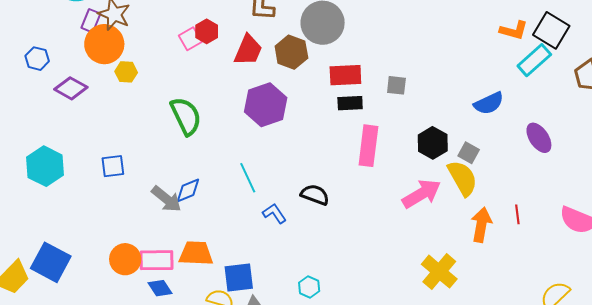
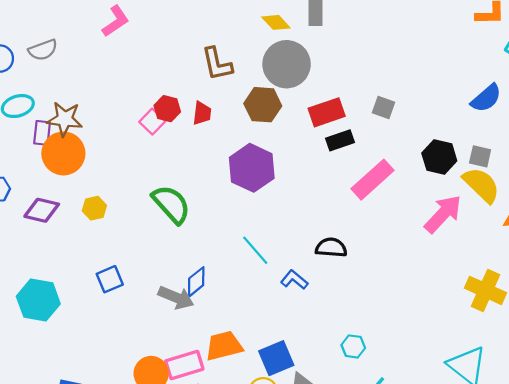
red trapezoid: (248, 50) -> (202, 113), moved, size x0.7
yellow hexagon: (126, 72) -> (94, 208), moved
gray square: (396, 85) -> (384, 108), turned 30
pink rectangle: (368, 146) -> (372, 180), turned 57

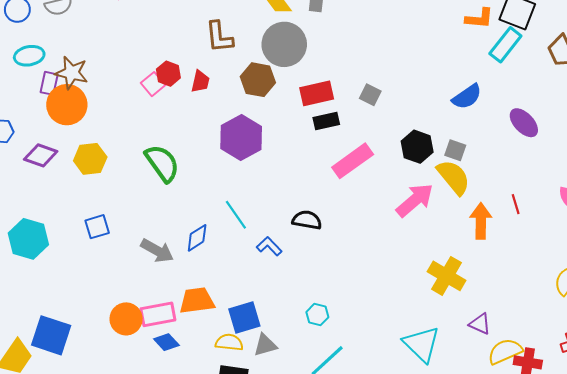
yellow hexagon: (94, 208) -> (90, 159), size x1.4
blue diamond: (196, 282) -> (197, 238), moved

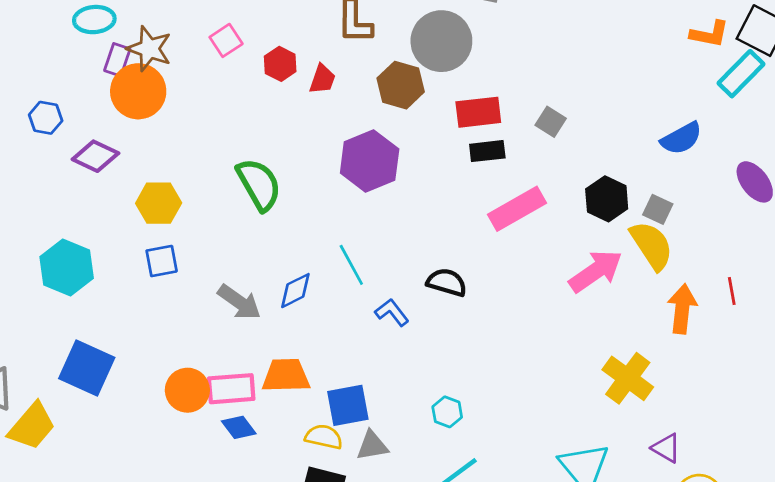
pink square: (153, 84) -> (226, 40), moved
yellow hexagon: (90, 159) -> (159, 203), moved
blue square: (51, 335) -> (87, 368), moved

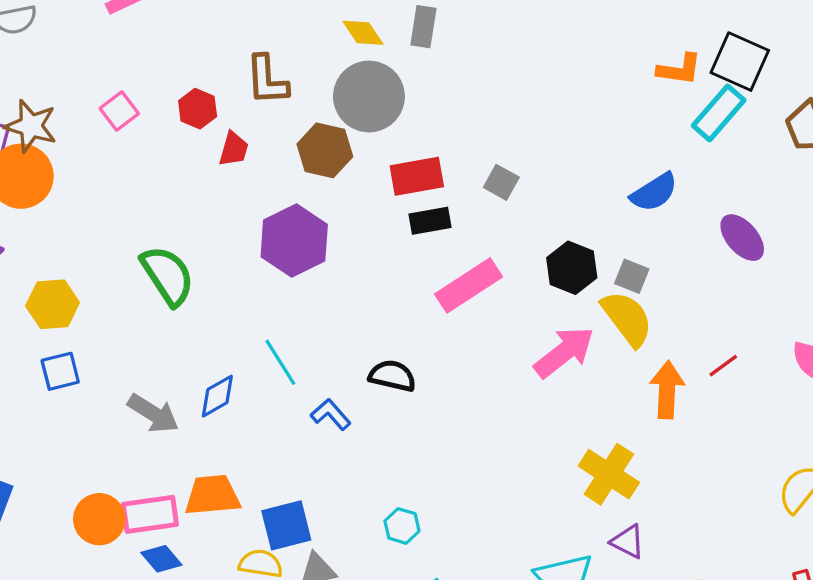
red hexagon: (280, 64) -> (198, 109), moved
red line: (732, 291) -> (723, 366), turned 68
purple triangle: (666, 448) -> (628, 542), moved

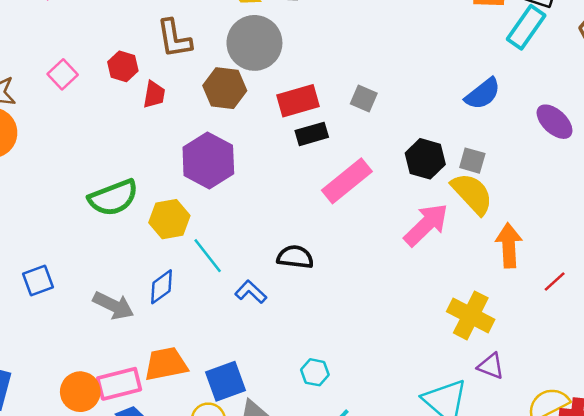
green semicircle: (168, 275) -> (113, 198), turned 108
yellow hexagon: (53, 304) -> (169, 219), moved
red line: (723, 366) -> (555, 282), moved

